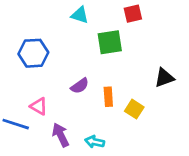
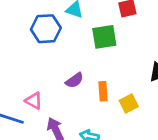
blue hexagon: (33, 53) -> (46, 29), moved
yellow square: (134, 109) -> (129, 103), turned 30

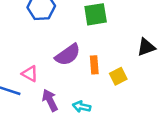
purple semicircle: (74, 80) -> (68, 55), size x1.5

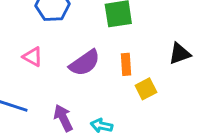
orange rectangle: (94, 65) -> (126, 64), moved
pink triangle: (30, 74) -> (33, 57), moved

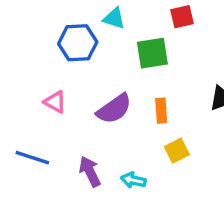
yellow square: (146, 89) -> (177, 151), moved

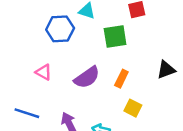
orange rectangle: (161, 111) -> (121, 79), turned 30
yellow square: (177, 151) -> (133, 108), turned -36

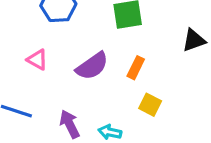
black triangle: (166, 70) -> (194, 40), moved

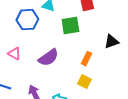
orange rectangle: (136, 68) -> (86, 59), moved

